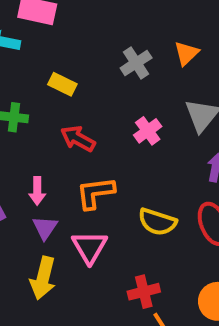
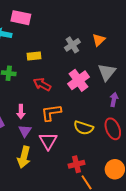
yellow rectangle: (62, 84) -> (34, 56), turned -32
pink cross: (148, 131) -> (78, 80), size x1.5

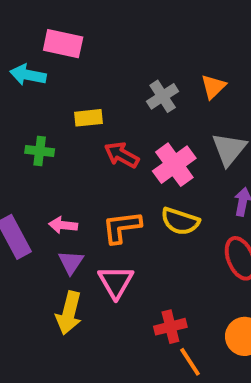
red arrow: (42, 84) -> (122, 155), moved
pink arrow: (21, 112) -> (63, 225), turned 96
yellow semicircle: (84, 128) -> (180, 221), moved

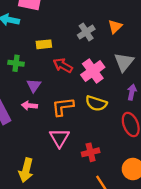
purple triangle: (71, 262) -> (34, 86), moved
yellow arrow: (69, 313) -> (26, 170), moved
red cross: (170, 327) -> (91, 152), moved

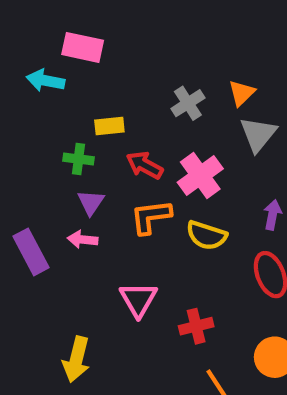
gray triangle: (124, 62) -> (258, 134), moved
green cross: (16, 63) -> (78, 159), moved
orange L-shape: (63, 107) -> (151, 217), moved

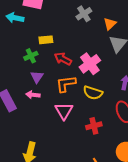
gray cross: (188, 103) -> (84, 14), moved
green cross: (78, 159) -> (31, 56), turned -32
pink triangle: (138, 299) -> (64, 111), moved
red cross: (196, 326) -> (94, 126), moved

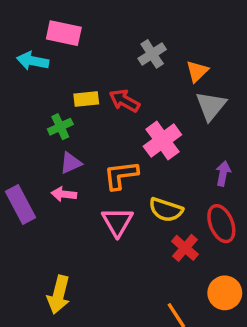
red arrow: (63, 59) -> (124, 101), moved
purple triangle: (37, 77) -> (71, 163), turned 32
yellow semicircle: (93, 93) -> (166, 210), moved
red cross: (94, 126) -> (185, 248), moved, turned -35

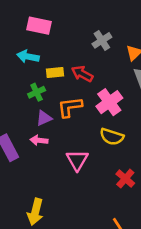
cyan arrow: (33, 61) -> (28, 56), moved
orange L-shape: (121, 175) -> (70, 107), moved
yellow semicircle: (166, 210) -> (112, 137), moved

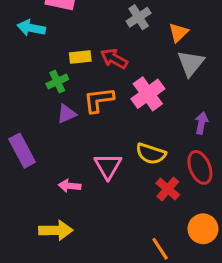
cyan arrow: (28, 56) -> (31, 28), moved
yellow semicircle: (112, 137) -> (151, 154), moved
pink arrow: (39, 140) -> (70, 186), moved
yellow arrow: (35, 212) -> (56, 230), turned -105

